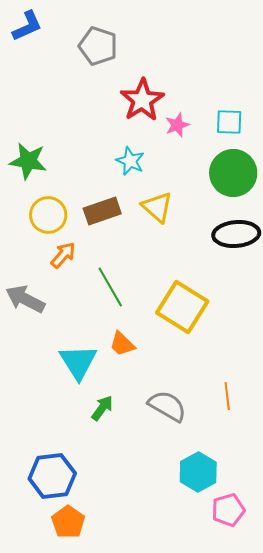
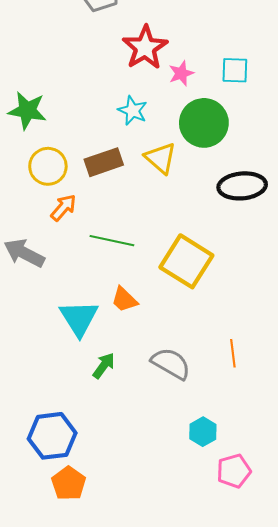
green circle: (233, 173) -> (204, 123), moved
green line: (110, 287) -> (112, 241), turned -48
cyan hexagon: (198, 472) -> (203, 432), size x0.7

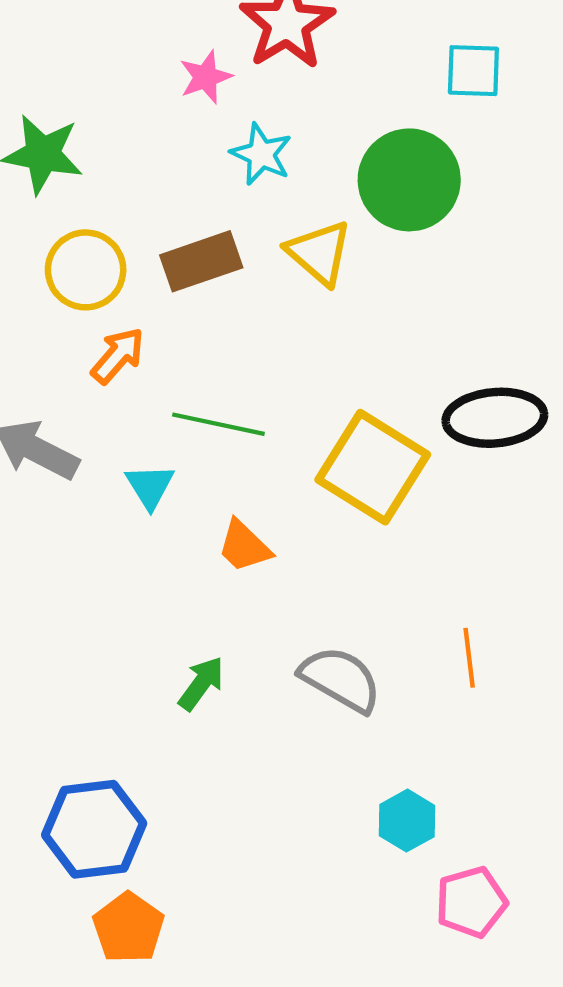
pink star: (181, 73) -> (206, 77), moved
black ellipse: (242, 186) -> (495, 418), moved
cyan triangle: (79, 318) -> (150, 486), moved, size x0.6

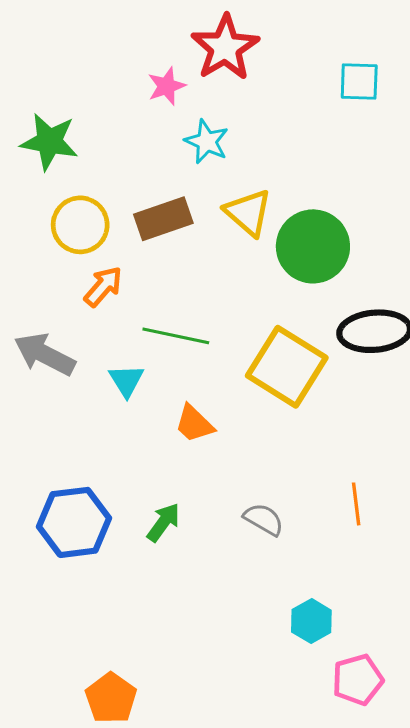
green circle: (409, 180) -> (313, 246), moved
gray semicircle: (341, 679) -> (264, 519), size x0.7
blue hexagon: (94, 829) -> (74, 522), moved

